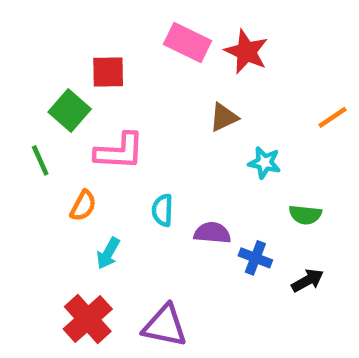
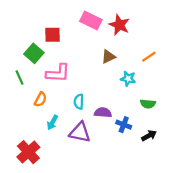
orange line: (332, 117) -> (149, 57), moved
red cross: (88, 319) -> (28, 152), moved
purple triangle: (165, 326) -> (80, 132), moved

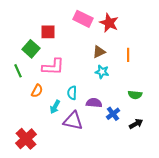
orange line: (149, 57) -> (128, 55), moved, turned -56
cyan star: (128, 79) -> (102, 72), moved
cyan arrow: (52, 122) -> (55, 107), moved
blue cross: (124, 125) -> (113, 114), turned 32

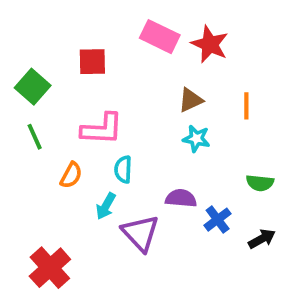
green square: (31, 49) -> (33, 87), moved
cyan semicircle: (72, 93) -> (123, 169), moved
purple triangle: (73, 121) -> (140, 233), turned 35

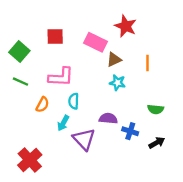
pink rectangle: (160, 37) -> (96, 42), moved
green line: (35, 137) -> (21, 82), turned -42
blue cross: (218, 220) -> (130, 131), turned -35

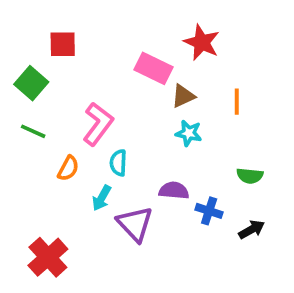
red square: (55, 37) -> (63, 44), moved
pink L-shape: (61, 77) -> (98, 124), turned -56

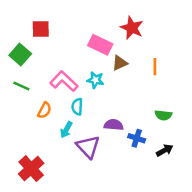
pink L-shape: (98, 124) -> (64, 81), turned -84
cyan star: (189, 133) -> (95, 80), moved

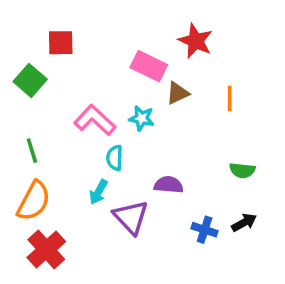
green line: (21, 86) -> (32, 151), moved, turned 49
orange semicircle: (44, 110) -> (34, 201), moved, size x1.6
blue cross: (137, 138) -> (205, 230), moved

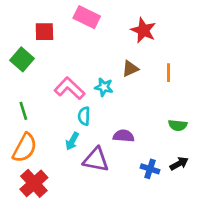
pink rectangle: (149, 66) -> (87, 17), moved
purple triangle: (131, 217) -> (96, 160), turned -36

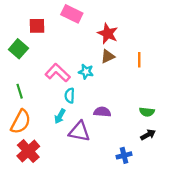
red star: (143, 30) -> (108, 34), moved
green semicircle: (178, 125) -> (147, 112), moved
blue cross: (150, 169) -> (124, 155), moved, turned -32

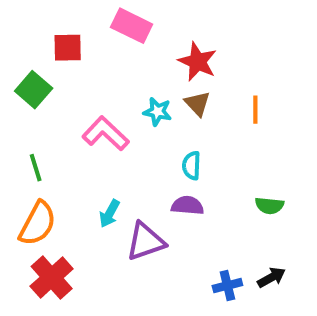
brown triangle: (108, 56) -> (197, 104), turned -48
cyan star: (86, 72) -> (158, 112), moved
cyan semicircle: (70, 96) -> (191, 166), moved
purple triangle: (79, 131) -> (146, 242), turned -30
black arrow: (148, 135) -> (271, 277), moved

